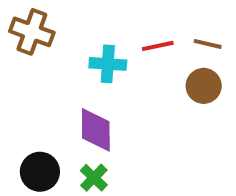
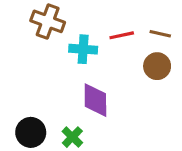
brown cross: (32, 32) -> (48, 21), moved
purple diamond: (96, 130) -> (95, 100), moved

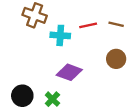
brown circle: (157, 66) -> (116, 59), moved
purple diamond: (95, 100) -> (69, 72), turned -70

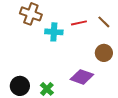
brown line: (116, 24) -> (104, 22), turned 32
purple diamond: (69, 72) -> (82, 77), moved

